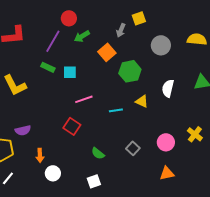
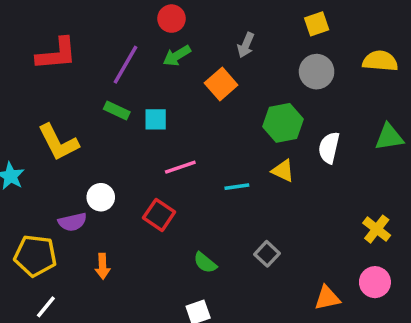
red circle: (69, 18) -> (172, 19), moved
yellow square: (139, 18) -> (317, 24), moved
green hexagon: (130, 71) -> (283, 123), moved
pink circle: (166, 142) -> (375, 282), moved
white circle: (53, 173) -> (101, 197), moved

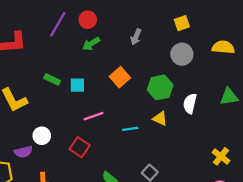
purple line: (126, 65) -> (58, 24), moved
orange square: (221, 84) -> (120, 77), moved

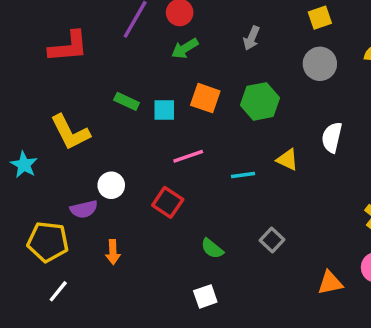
orange square: (120, 77) -> (205, 98), moved, turned -30
green hexagon: (160, 87) -> (260, 101), moved

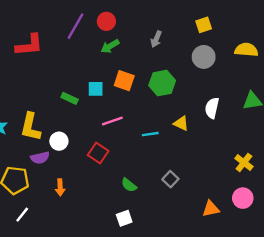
green rectangle: (127, 101) -> (70, 98), moved
yellow L-shape: (70, 132) -> (30, 127), moved, turned 40

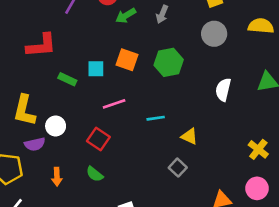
red L-shape: (29, 45) -> (41, 45), moved
green arrow: (110, 46) -> (126, 16), moved
yellow triangle: (181, 123) -> (189, 136), moved
green semicircle: (129, 185) -> (95, 174), moved

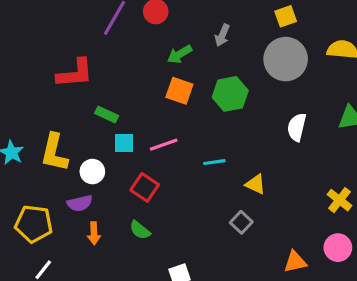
green arrow: (126, 16) -> (179, 54), moved
gray circle: (214, 34) -> (286, 59), size x1.4
cyan square: (96, 69) -> (124, 143), moved
purple semicircle: (35, 144) -> (80, 203), moved

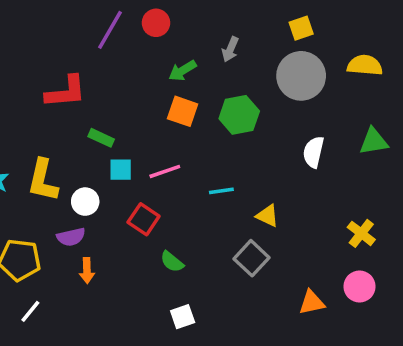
gray square: (241, 222) -> (252, 258), size x1.4
green semicircle: (140, 230) -> (172, 262), moved

